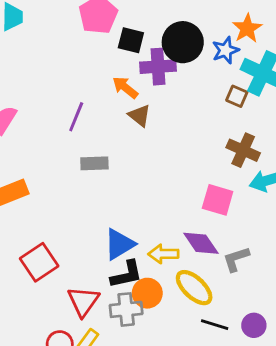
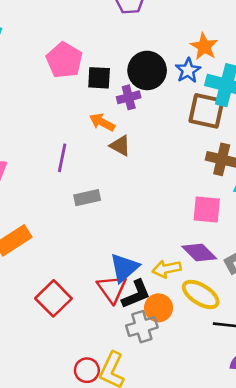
purple cross: (158, 67) -> (129, 97), size x0.7
brown square: (237, 96) -> (206, 111), size x1.8
red triangle: (83, 301) -> (112, 289), moved

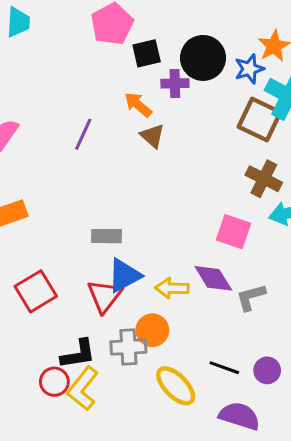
black square: (99, 78) -> (147, 53), turned -30
gray rectangle: (87, 198) -> (106, 236), moved
black L-shape: (136, 294) -> (78, 354), moved
yellow ellipse: (201, 294) -> (176, 386), moved

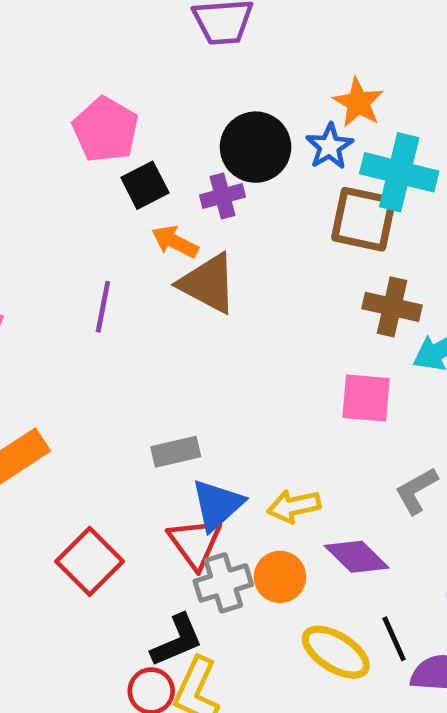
black square: (147, 53) -> (145, 185), moved
brown triangle: (152, 136) -> (208, 284), size x1.6
purple diamond: (213, 278) -> (357, 557), moved
gray cross: (128, 347) -> (223, 583), moved
black line: (224, 368) -> (394, 639), moved, turned 60

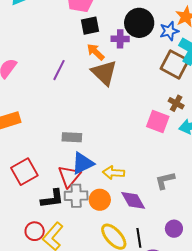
brown cross: (392, 307) -> (176, 103), size x0.7
pink square: (366, 398) -> (158, 121), moved
black L-shape: (177, 640) -> (52, 199), moved

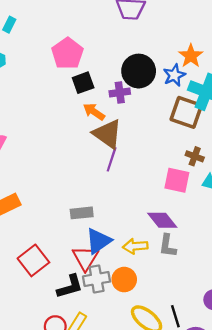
purple line: (59, 70) -> (112, 159), moved
gray L-shape: (165, 180) -> (168, 246), moved, turned -60
purple diamond: (133, 200) -> (162, 220), moved

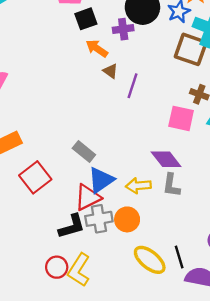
brown triangle: (107, 134) -> (110, 71), size x0.5
purple line: (112, 159) -> (132, 86), moved
gray rectangle: (82, 213) -> (84, 151), turned 45
red triangle: (85, 258) -> (88, 197), turned 32
red square: (33, 260) -> (35, 177), moved

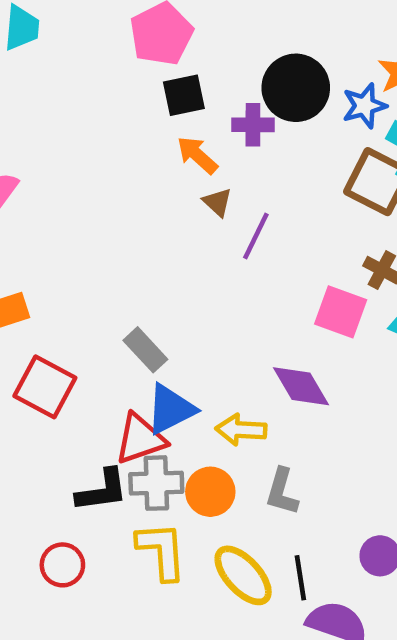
red square: (35, 177) -> (45, 387), turned -32
gray L-shape: (171, 185) -> (282, 492), moved
yellow L-shape: (79, 270) -> (162, 551), moved, turned 136

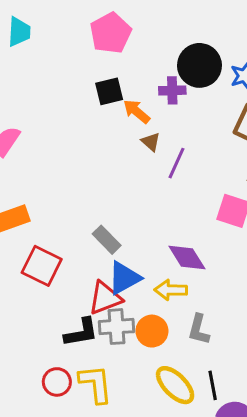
black square: (184, 95) -> (109, 91), moved
purple diamond: (301, 386) -> (187, 257), moved
yellow L-shape: (162, 551) -> (96, 384), moved

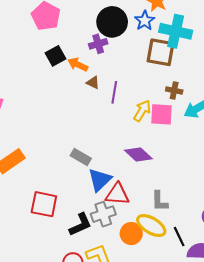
red square: (42, 266) -> (44, 204), moved
yellow arrow: (171, 290) -> (142, 111), moved, turned 135
red triangle: (105, 298) -> (117, 194), moved, turned 40
orange circle: (152, 331) -> (131, 234), moved
yellow ellipse: (175, 385) -> (151, 226), moved

